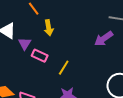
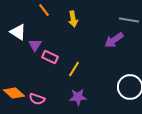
yellow arrow: (49, 28) -> (73, 19), moved

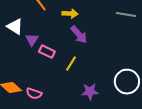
yellow arrow: (73, 19) -> (70, 14), turned -77
purple arrow: (114, 40) -> (79, 35), moved, turned -96
purple star: (78, 97) -> (90, 92), moved

